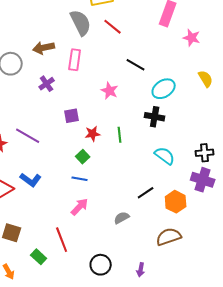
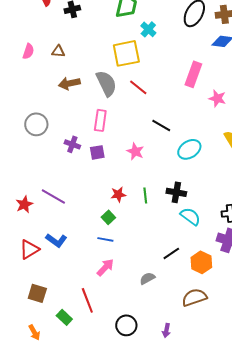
brown arrow: (44, 48) -> (69, 83), moved
purple cross: (47, 84) -> (72, 144), turned -35
purple square: (72, 116) -> (97, 152), moved
black cross: (155, 117) -> (176, 192), moved

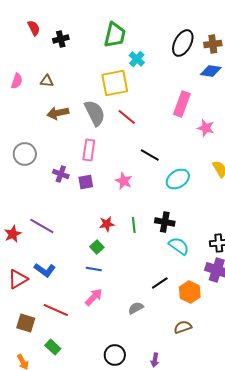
brown semicircle: (194, 297) -> (183, 327), size x0.7
red line: (87, 300) -> (56, 310), moved, turned -45

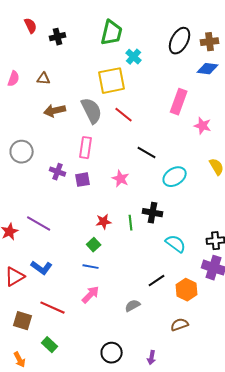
black cross: (165, 222) -> (153, 213), moved

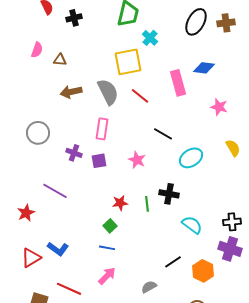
blue diamond: (208, 69) -> (204, 68), moved
pink semicircle: (14, 79) -> (37, 50), moved
pink rectangle: (179, 102) -> (178, 83), moved, turned -35
purple line: (39, 224) -> (55, 191), moved

